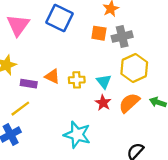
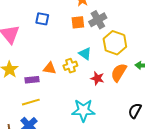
blue square: (59, 18) -> (42, 19), size x0.6
cyan triangle: (104, 81) -> (85, 54), moved
yellow line: (20, 109) -> (31, 102), turned 36

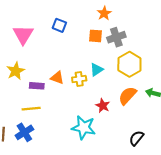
cyan triangle: (85, 54) -> (97, 70), turned 40
red star: (97, 78) -> (103, 106), moved

